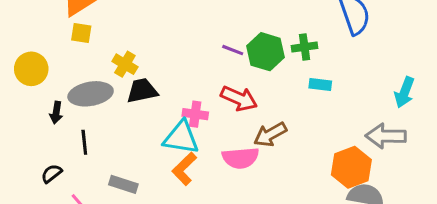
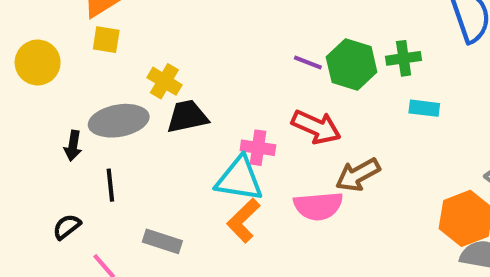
yellow circle: (31, 69) -> (38, 62), moved

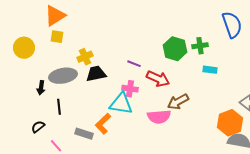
purple line: (308, 62) -> (134, 64), moved
yellow cross: (164, 81) -> (85, 57), turned 35
orange L-shape: (243, 221) -> (103, 124), moved

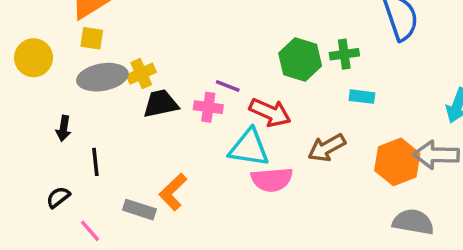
gray ellipse: (63, 76) -> (102, 77), moved
pink cross: (130, 89) -> (208, 107), moved
brown arrow: (178, 102) -> (327, 148), moved
cyan triangle: (121, 104) -> (249, 148), moved
orange hexagon: (230, 123) -> (397, 162), moved

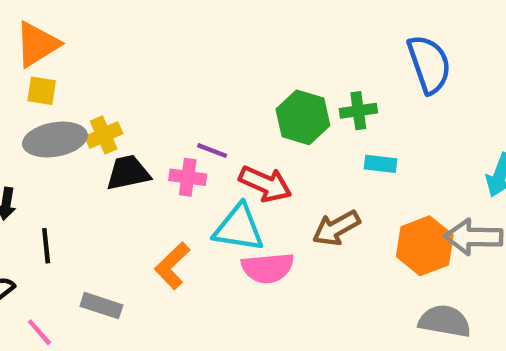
orange L-shape: (173, 192) -> (172, 266), moved

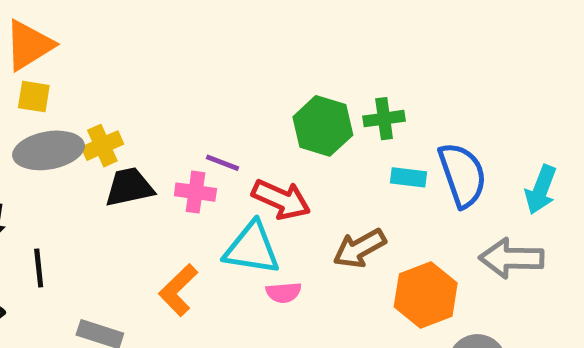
blue semicircle: (429, 64) -> (462, 175), moved
orange hexagon: (425, 246) -> (426, 295), moved
pink semicircle: (268, 268) -> (284, 292), size x0.6

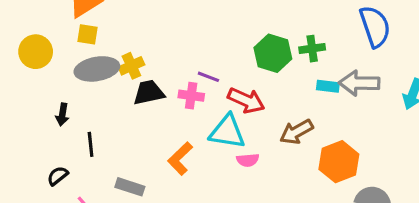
blue semicircle: (462, 175) -> (375, 27), moved
gray arrow: (511, 258) -> (359, 83), moved

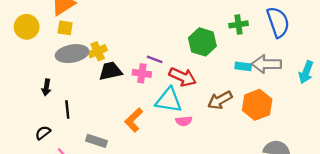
green cross: (312, 49) -> (239, 24), moved
yellow circle: (36, 52) -> (27, 27), moved
orange hexagon: (339, 162) -> (257, 105), moved

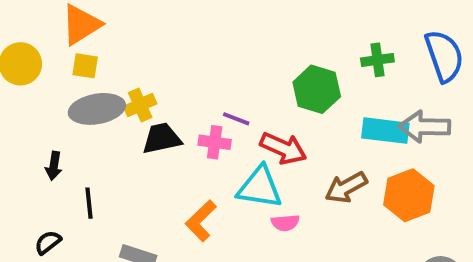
cyan rectangle: (243, 66) -> (385, 131), size x1.6

